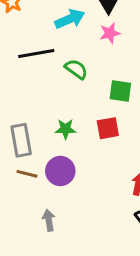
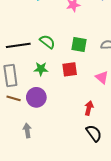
black line: (36, 53) -> (18, 45), moved
green semicircle: (76, 69) -> (47, 42), moved

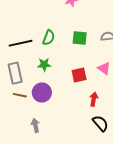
green semicircle: (47, 42) -> (49, 38), turned 77
red square: (70, 69) -> (79, 75), moved

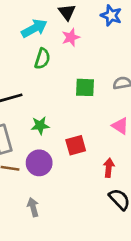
green semicircle: (49, 38) -> (42, 59), moved
red square: (79, 75) -> (76, 145), moved

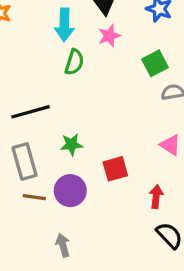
cyan arrow: (34, 28) -> (64, 25), turned 120
green square: (85, 87) -> (155, 63), moved, turned -30

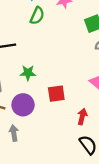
gray arrow: (63, 245) -> (14, 133), moved

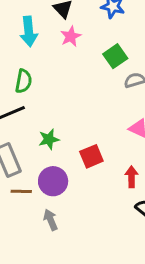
green semicircle: (37, 16) -> (24, 81), moved

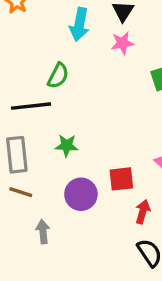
red square: (91, 156) -> (121, 179), moved
purple circle: (53, 181) -> (81, 194), moved

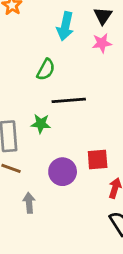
black line: (31, 106) -> (69, 100), moved
green star: (67, 146) -> (41, 124), moved

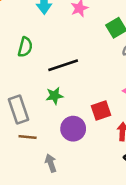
green semicircle: (46, 70) -> (25, 47), moved
green star: (41, 124) -> (54, 96), moved

